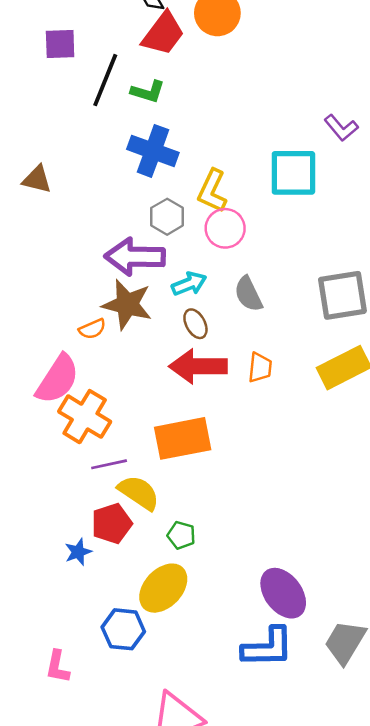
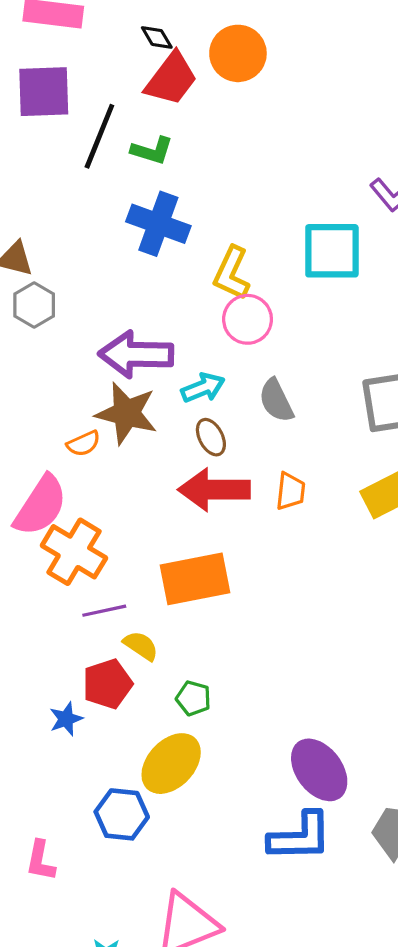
purple square: (60, 44) -> (44, 92), size x1.4
gray hexagon: (167, 217) -> (34, 305), moved
yellow semicircle: (139, 493) -> (141, 646), size x0.7

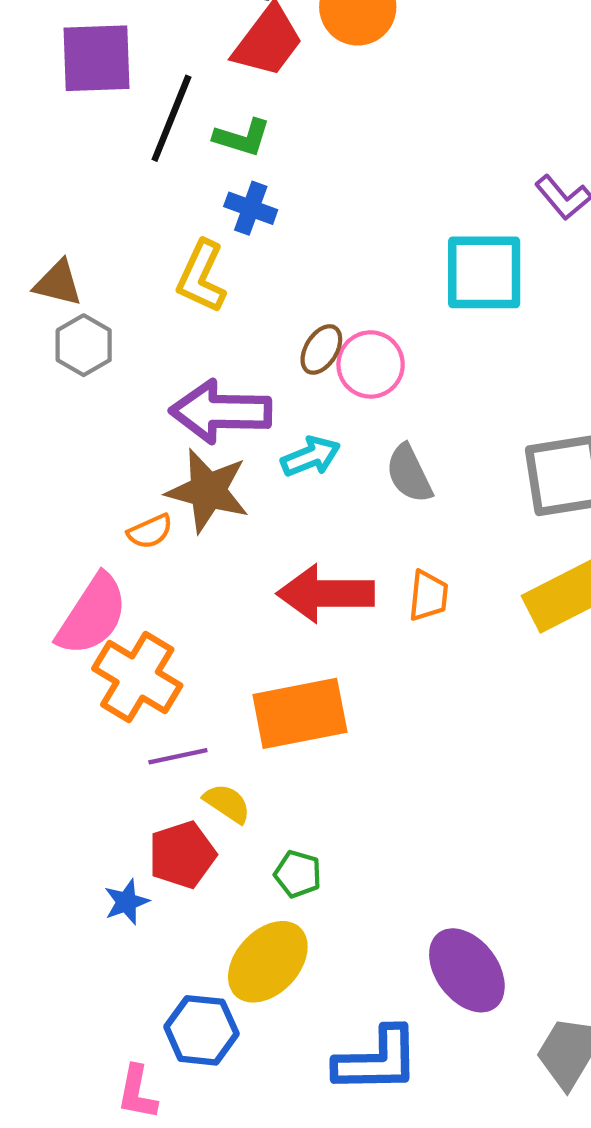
blue cross: (158, 224) -> (251, 208), moved, size x0.6
yellow L-shape: (232, 273) -> (201, 277), moved
brown ellipse: (211, 437) -> (321, 349), moved, turned 60
blue L-shape: (300, 837) -> (377, 1060), moved
pink L-shape: (41, 861) -> (137, 1092), moved

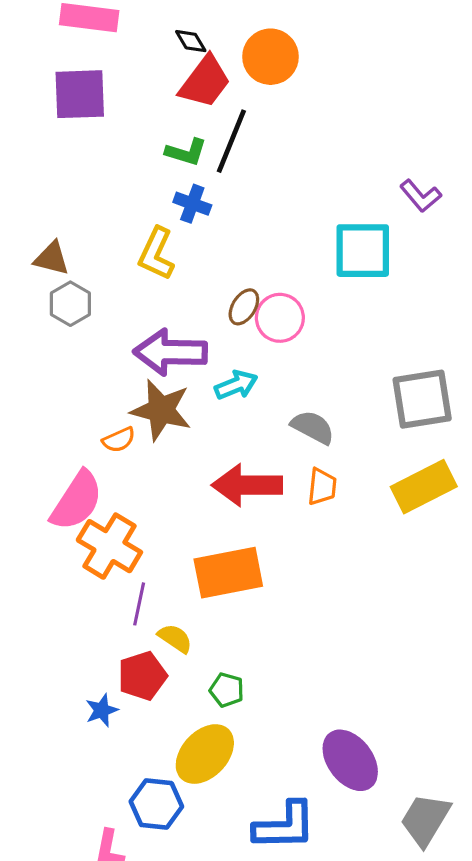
black line: (171, 118) -> (231, 141), moved
gray semicircle: (409, 474) -> (313, 427), moved, turned 144
purple line: (178, 756) -> (139, 604), turned -66

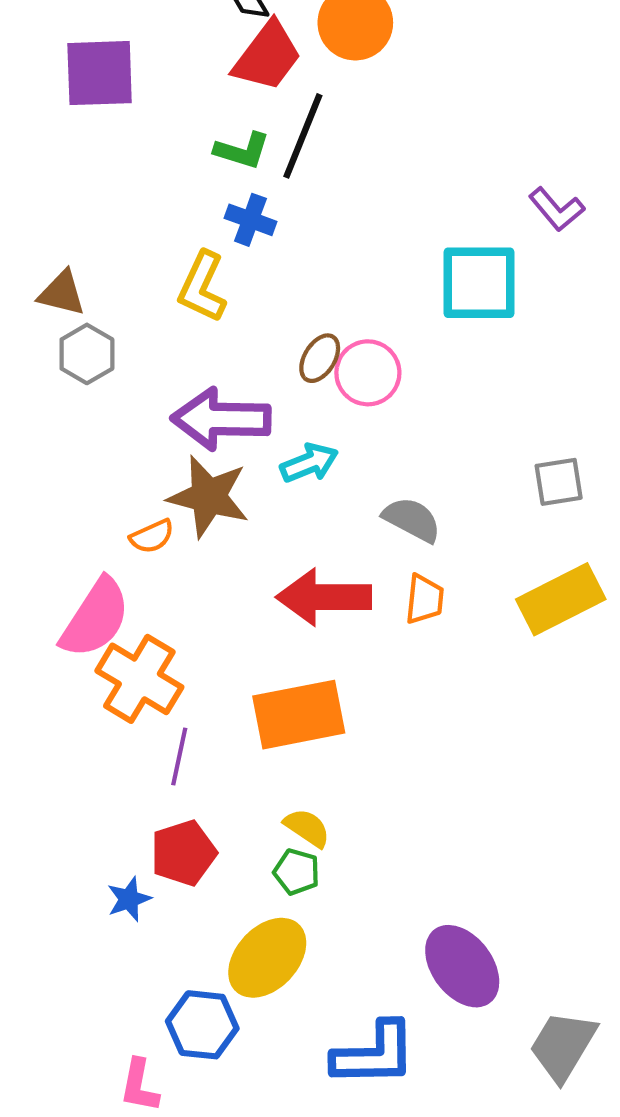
gray square: (422, 399) -> (559, 482), size x0.6
yellow semicircle: (175, 638) -> (307, 828), moved

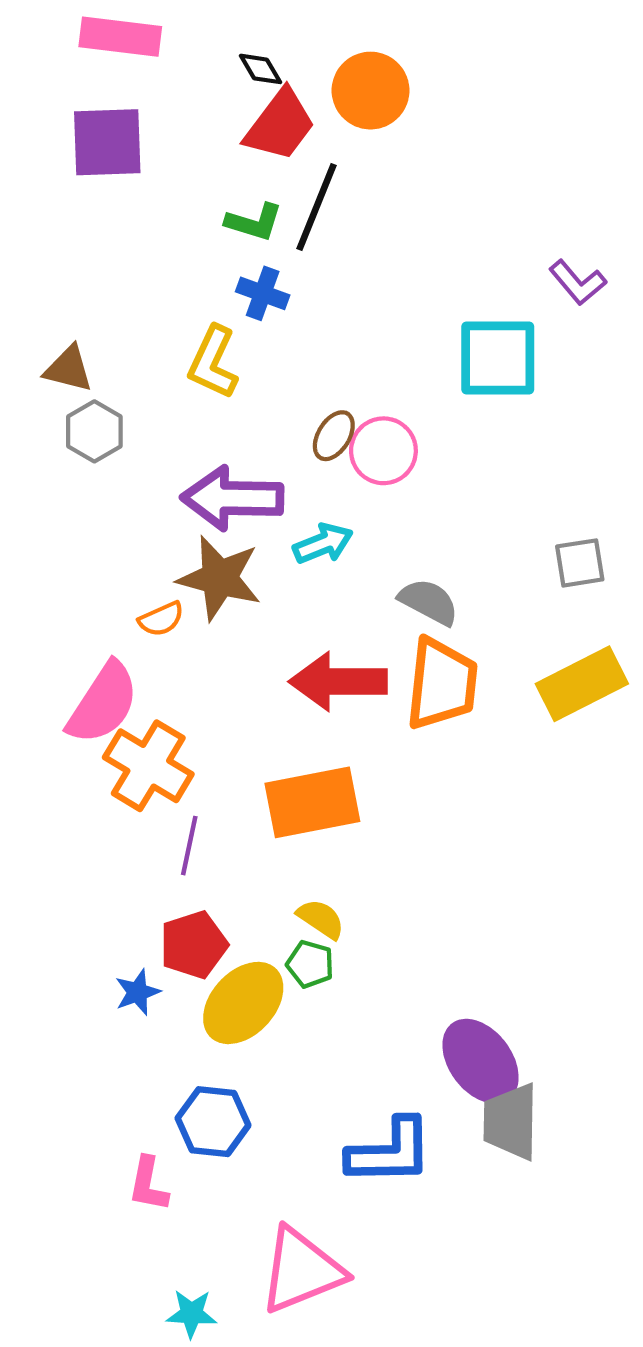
orange trapezoid: (424, 599) -> (442, 684), size x1.8
yellow ellipse: (267, 958) -> (243, 1003), moved
gray trapezoid: (563, 1046) -> (511, 1122), moved, turned -30

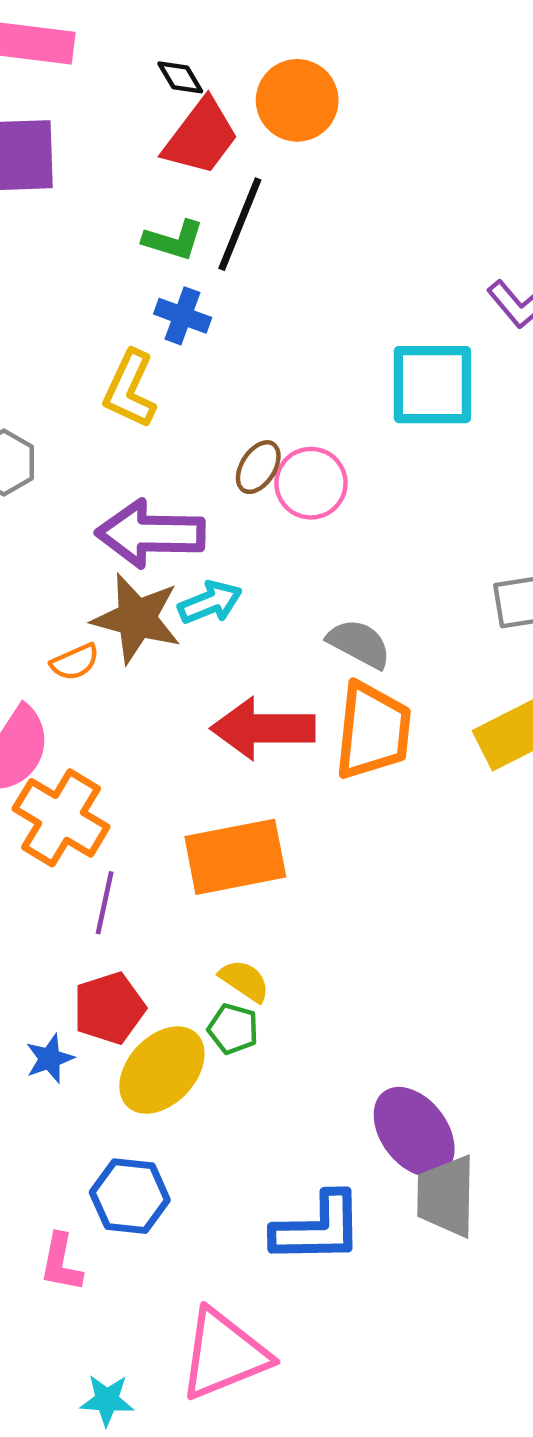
cyan arrow: (323, 544) -> (210, 602), moved

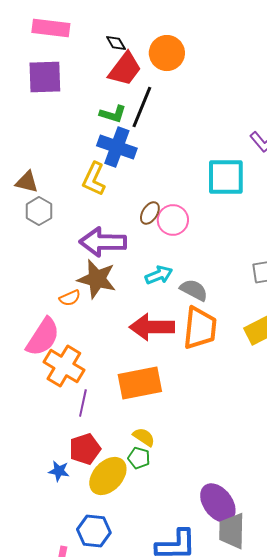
blue cross: (183, 316) -> (117, 147), size x1.6
cyan arrow: (210, 602) -> (159, 275), moved
blue star: (50, 1059) -> (59, 471), turned 30

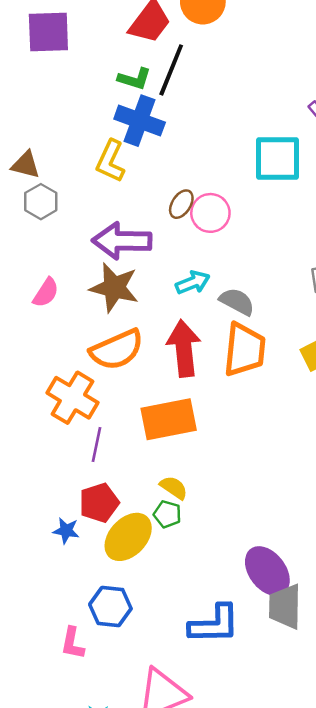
orange semicircle: (70, 298) -> (117, 350), moved, size x2.0
red arrow: (152, 327) -> (184, 348), turned 84
pink semicircle: (43, 337) -> (46, 293), moved, size x0.6

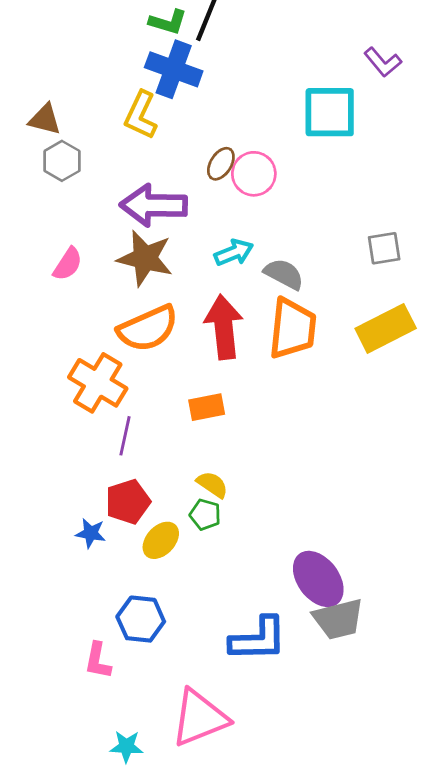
orange rectangle: (169, 419) -> (207, 407), size x0.6
yellow ellipse: (128, 537) -> (161, 540), size x0.7
gray trapezoid: (285, 607) -> (338, 619), turned -105

